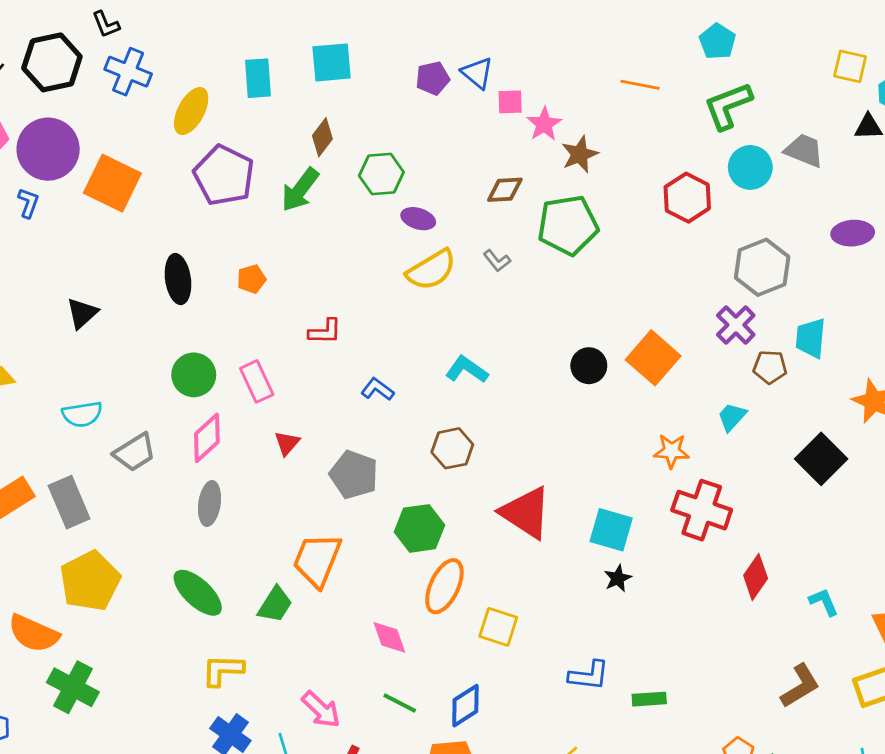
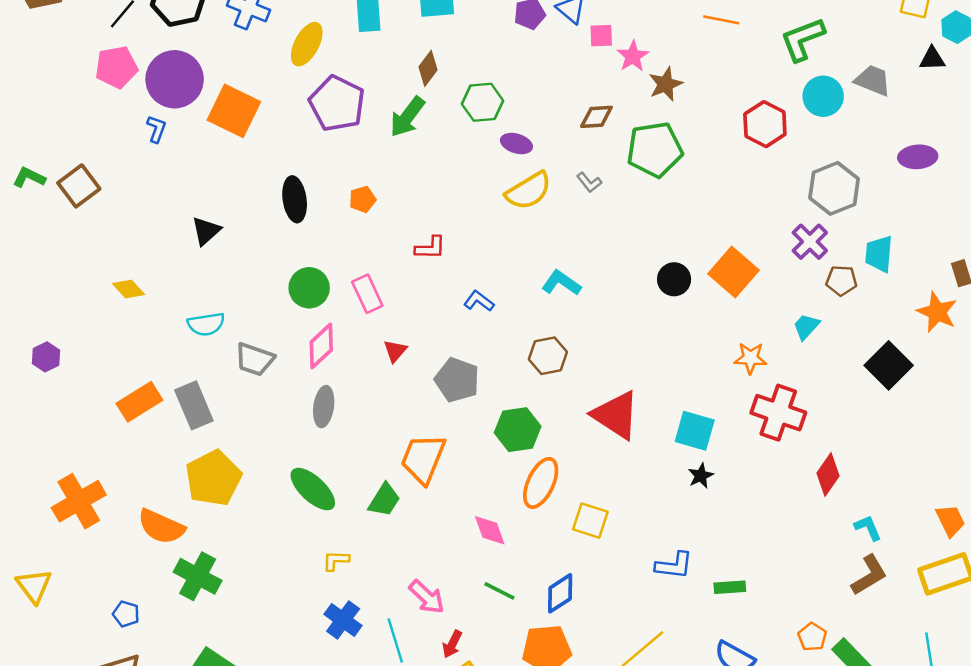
gray trapezoid: (135, 452) -> (255, 359), turned 51
cyan L-shape: (824, 602) -> (868, 528), moved
yellow L-shape: (223, 670) -> (336, 561), size x0.7

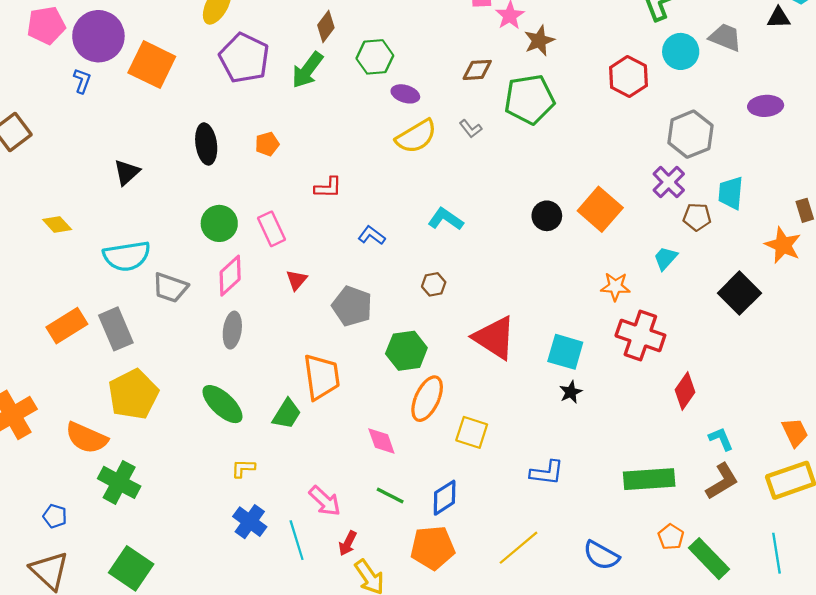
cyan semicircle: (206, 324) -> (127, 256), size x1.4
brown hexagon: (548, 356) -> (434, 284), size x0.7
orange trapezoid: (423, 459) -> (322, 377), turned 150
green rectangle: (730, 587) -> (649, 479), moved, size x1.8

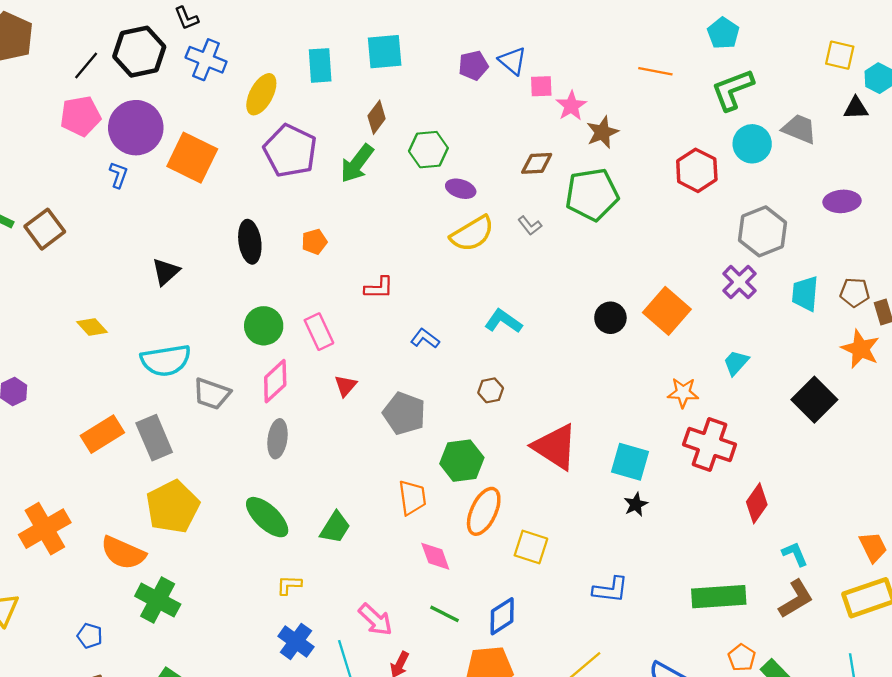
brown pentagon: (697, 217) -> (855, 292), moved
orange trapezoid: (322, 377) -> (412, 497), moved, size x0.7

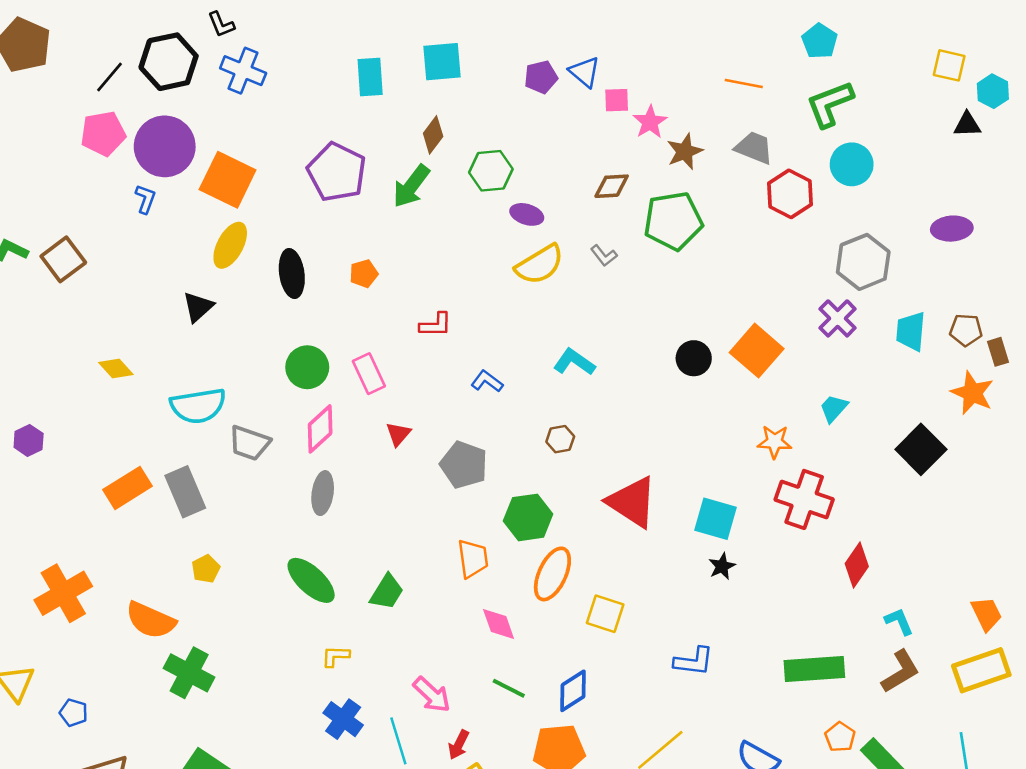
yellow ellipse: (261, 94) -> (230, 245), moved
gray trapezoid: (799, 129) -> (754, 148), moved
yellow pentagon: (173, 507) -> (206, 569), size x0.5
blue pentagon: (90, 636) -> (74, 713), moved

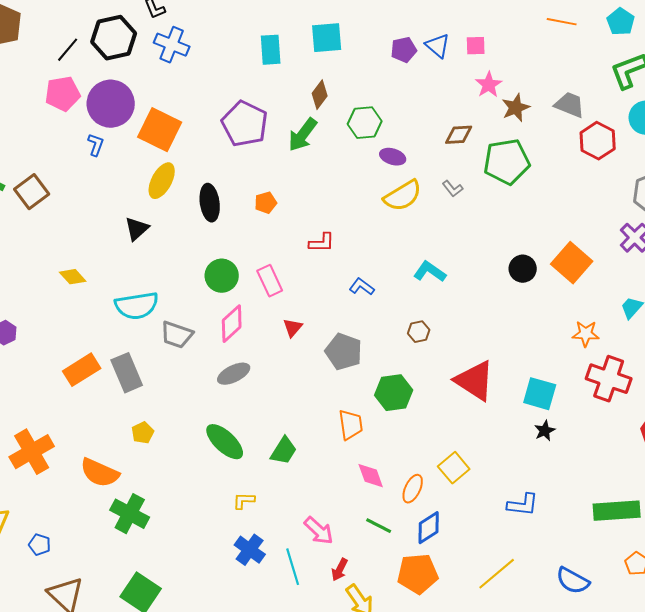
orange line: (744, 83) -> (562, 22), moved
pink square: (617, 100) -> (476, 46), moved
gray ellipse: (323, 493) -> (234, 374), turned 56
orange ellipse: (552, 574) -> (413, 489), moved, size x0.7
yellow square: (605, 614) -> (454, 468), turned 32

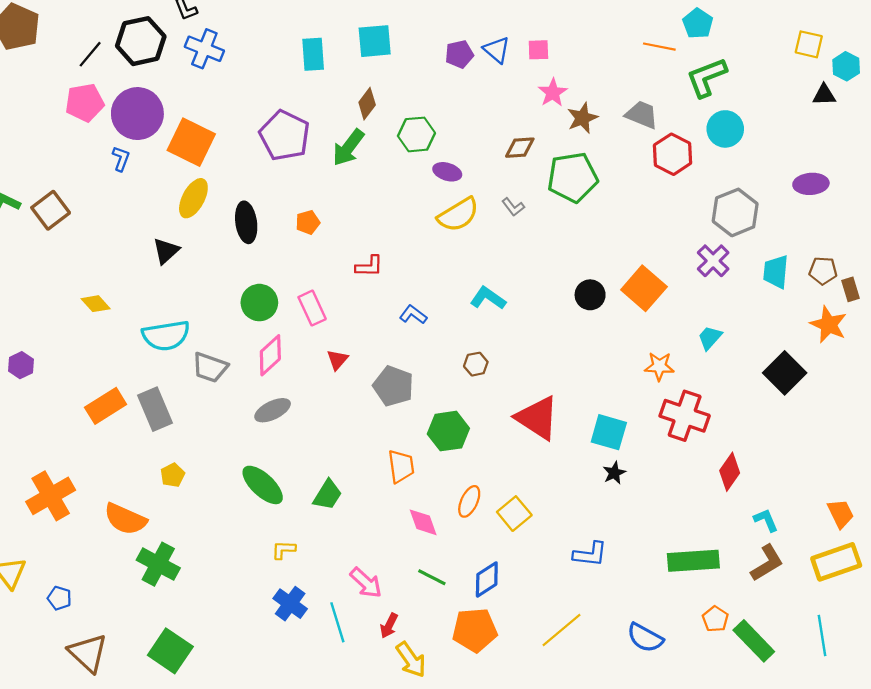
orange line: (562, 22) -> (659, 47), moved
orange ellipse: (413, 489) -> (469, 501), moved

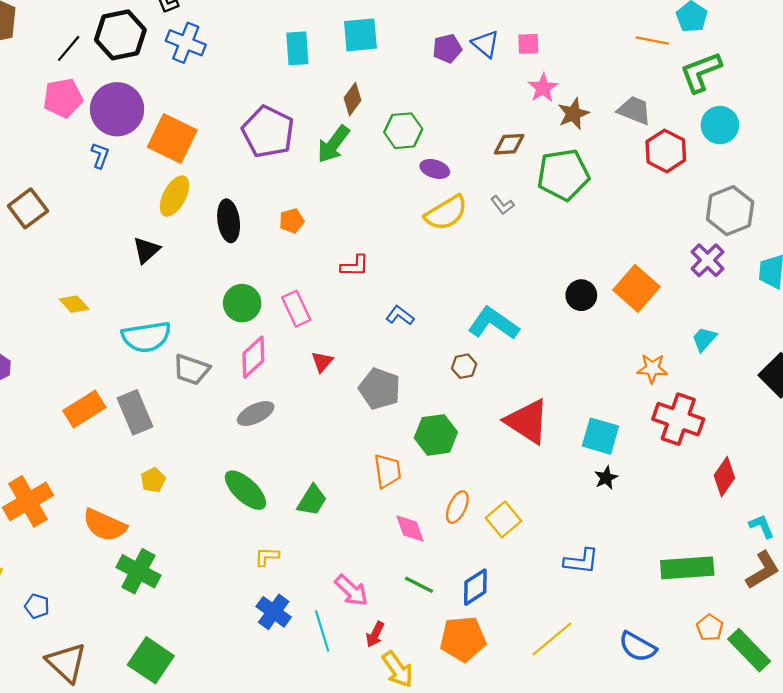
cyan L-shape: (488, 298) -> (493, 323), moved, size x1.4

